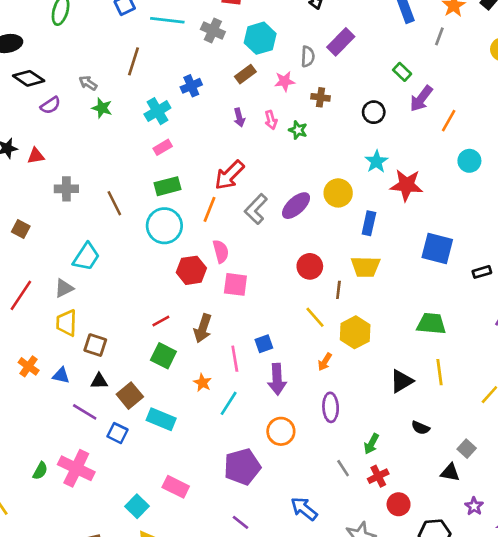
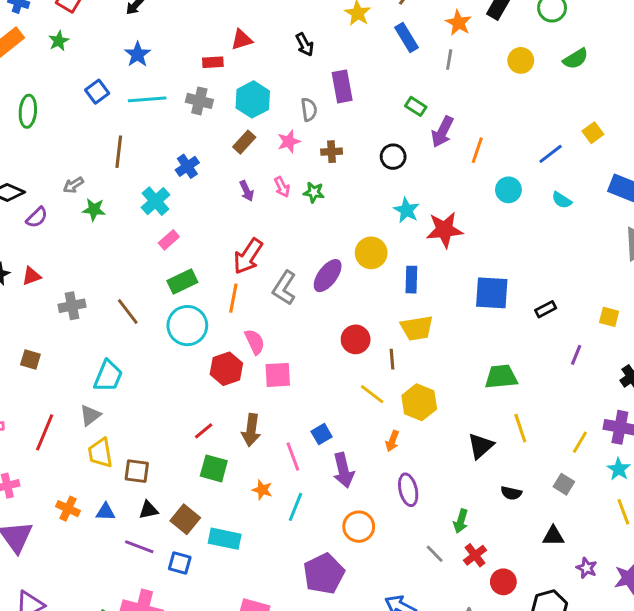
purple rectangle: (341, 42) -> (342, 86), turned -44
gray arrow: (88, 83) -> (73, 185), turned -54
gray square: (467, 449) -> (564, 484), moved

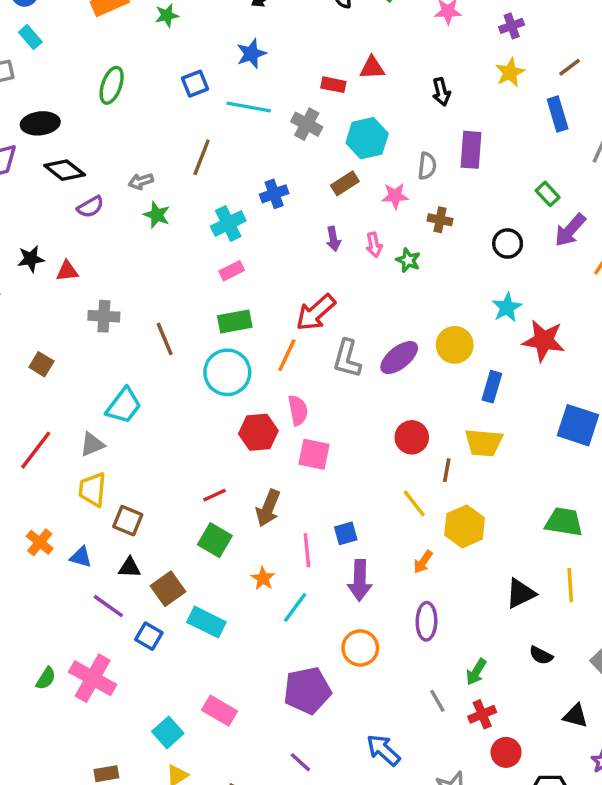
gray L-shape: (284, 288) -> (347, 359), turned -32

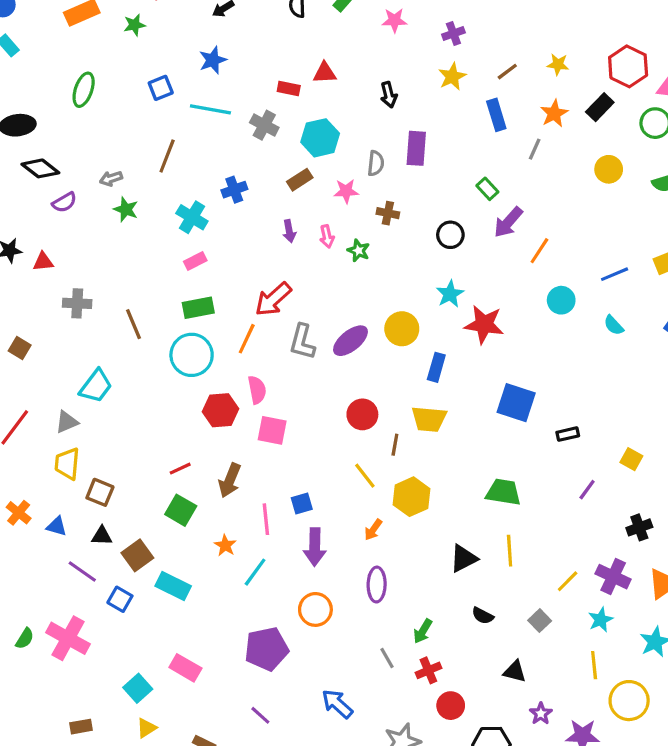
cyan cross: (228, 224) -> (192, 217), turned -32

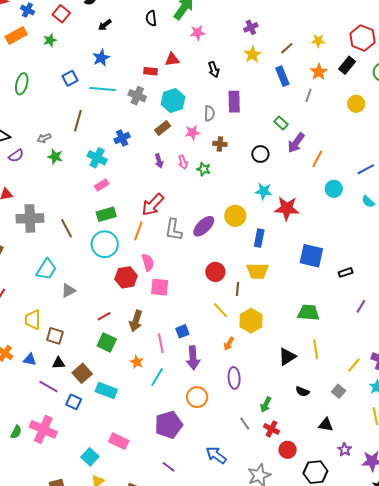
pink star: (394, 20) -> (198, 33), moved
cyan star: (450, 294) -> (264, 191), turned -30
gray cross: (77, 303) -> (30, 218), size x1.5
gray triangle: (67, 422) -> (68, 290), moved
red cross: (428, 670) -> (272, 429), turned -35

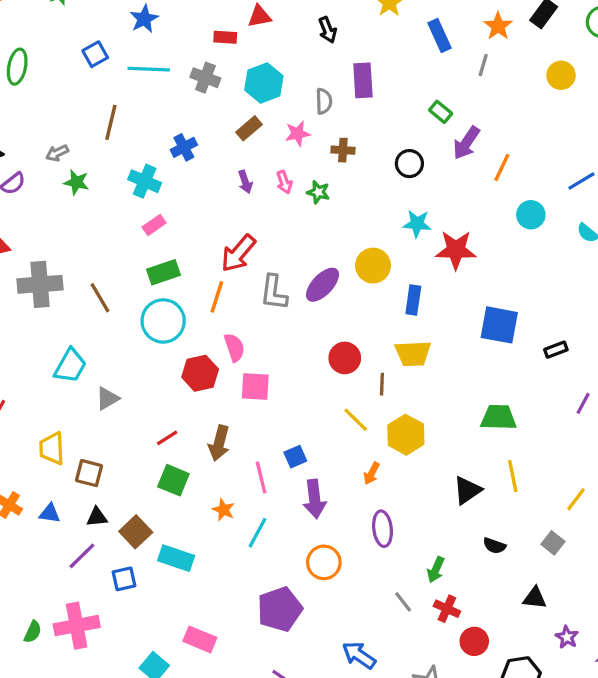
purple line: (48, 387) -> (82, 556), turned -72
blue square: (74, 402) -> (124, 579), turned -35
pink cross: (43, 429) -> (77, 626), turned -32

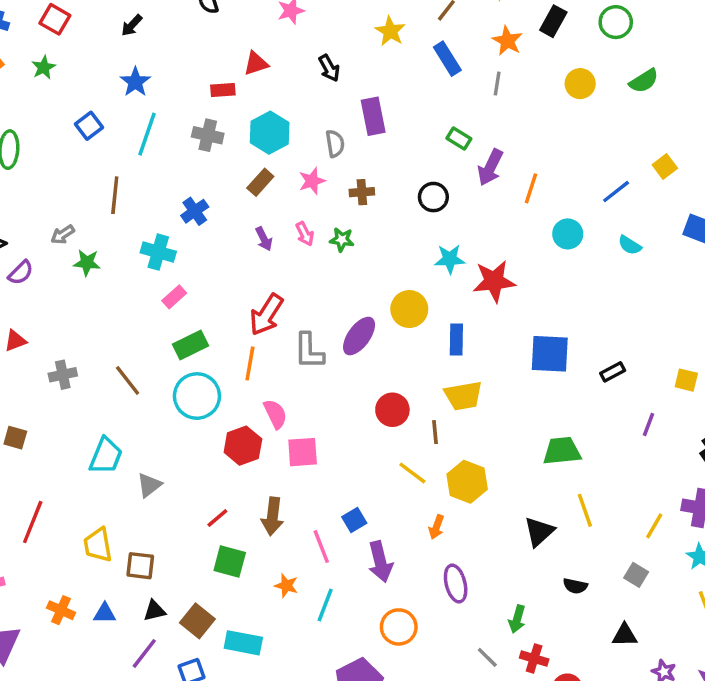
cyan line: (149, 69) -> (147, 134), turned -66
gray cross: (40, 284) -> (63, 375), size x0.6

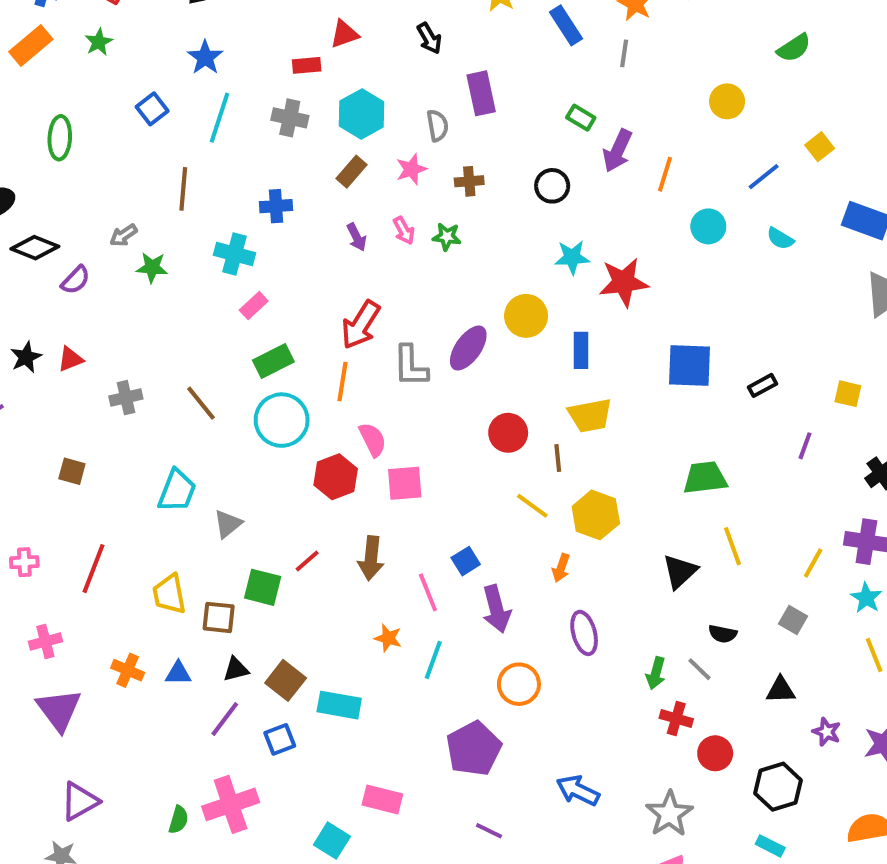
yellow circle: (580, 84) -> (727, 101), moved
blue cross: (195, 211) -> (276, 206), turned 32
green square: (230, 561) -> (263, 587), moved
gray line: (487, 657) -> (699, 669), moved

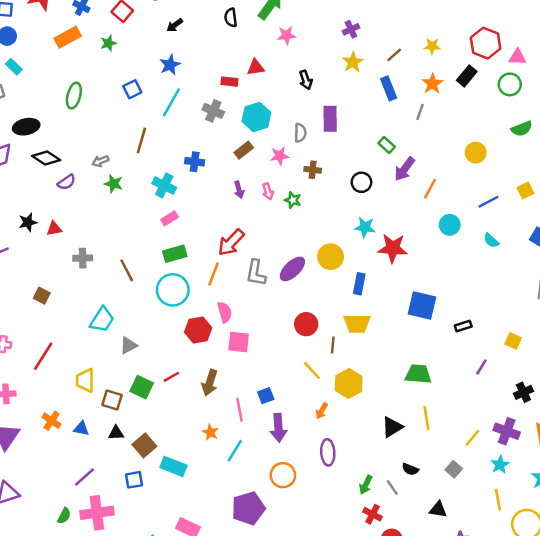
purple line: (225, 719) -> (85, 477), moved

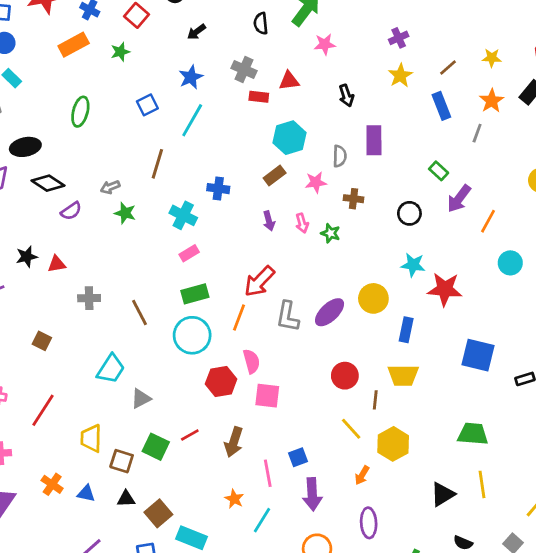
gray cross: (213, 111) -> (244, 70), moved

